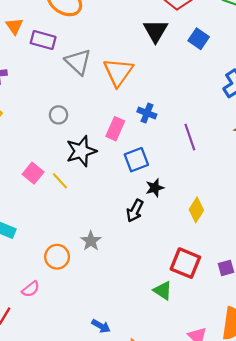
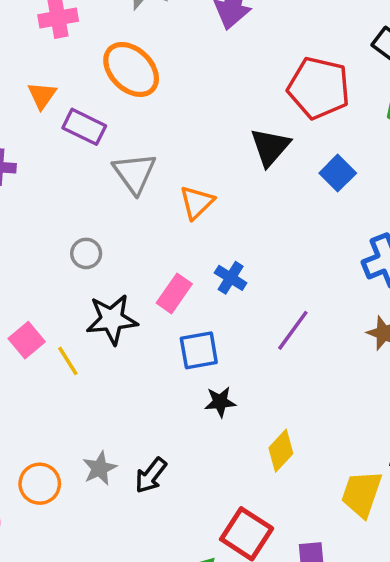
orange triangle: (118, 72) -> (197, 202), size x0.7
purple line: (190, 137) -> (293, 330), turned 44
black arrow: (135, 211) -> (151, 475), moved

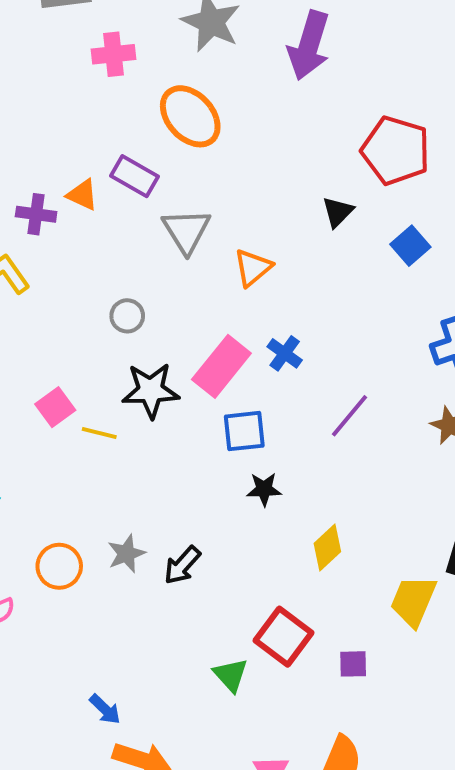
orange triangle: (42, 95) -> (82, 195), moved, turned -44
black triangle: (270, 147) -> (338, 212), size x0.7
pink rectangle: (174, 293) -> (221, 366), size x1.4
yellow line: (68, 361) -> (99, 433), turned -48

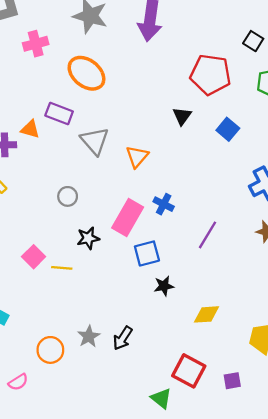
black star: (151, 390) -> (88, 238), size x0.7
yellow diamond: (327, 547) -> (206, 314), turned 48

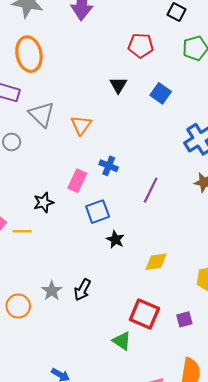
orange ellipse: (86, 73) -> (29, 54), turned 44
red pentagon: (210, 75) -> (141, 46), size x0.7
gray circle: (68, 196) -> (12, 142), moved
pink rectangle: (128, 218) -> (77, 181), size x0.7
black star: (164, 286) -> (115, 239), turned -30

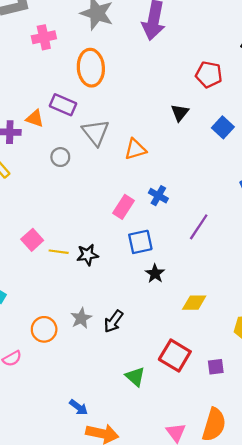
orange triangle: (81, 125) -> (135, 149), turned 30
black star: (43, 202) -> (88, 255), moved
green triangle: (122, 341) -> (135, 377), moved

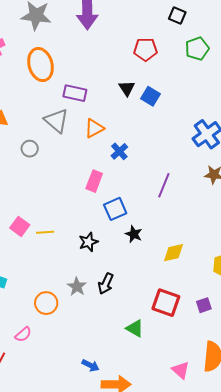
purple rectangle: (63, 105) -> (75, 93), moved
blue square: (223, 127) -> (151, 96), moved
blue cross: (158, 196) -> (119, 151), moved, turned 30
black star: (88, 255) -> (88, 242), moved

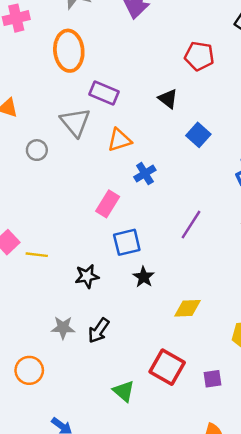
black triangle: (127, 88) -> (168, 99), turned -30
blue square: (151, 96) -> (198, 135), moved
gray star: (77, 287) -> (63, 328), turned 30
orange circle: (46, 303) -> (29, 370), moved

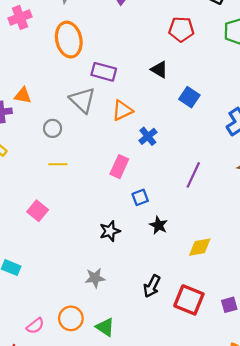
blue square: (127, 242) -> (140, 197), size x0.7
yellow line: (37, 255) -> (58, 164), moved
black arrow: (99, 331) -> (152, 286), moved
green triangle: (124, 391) -> (105, 327), moved

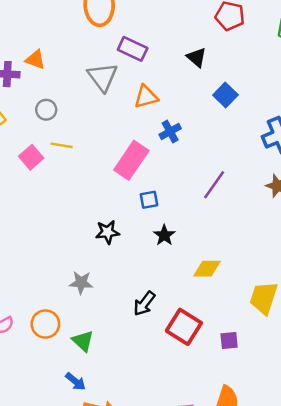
gray circle: (53, 128) -> (46, 110), moved
pink rectangle: (119, 167) -> (131, 160), size x1.4
pink square: (38, 211) -> (31, 157), moved

